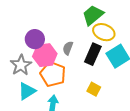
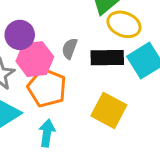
black rectangle: (93, 54) -> (107, 58), turned 65
yellow square: (94, 89) -> (109, 110), size x1.6

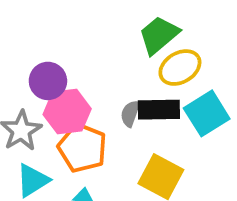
yellow ellipse: (124, 24) -> (180, 68), turned -52
gray semicircle: (70, 49) -> (130, 113), moved

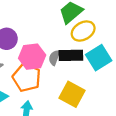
pink hexagon: (67, 112) -> (32, 57), moved

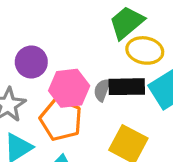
yellow ellipse: (83, 31) -> (145, 50), turned 40

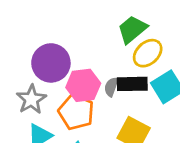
yellow ellipse: (145, 50) -> (148, 53), turned -52
purple circle: (31, 62) -> (51, 63), size x1.4

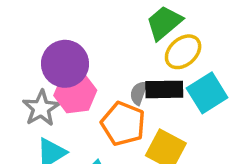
pink hexagon: (83, 85) -> (75, 93), moved
orange pentagon: (76, 112) -> (123, 124), moved

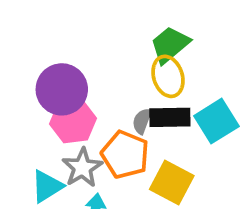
yellow ellipse: (183, 52) -> (168, 76), moved, turned -66
gray star: (41, 108) -> (82, 168), moved

